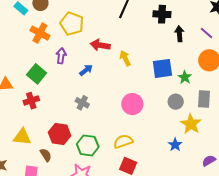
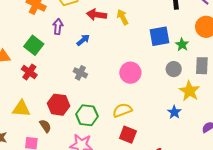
yellow arrow: (125, 58) -> (123, 17), moved
red cross: (31, 101) -> (29, 72), turned -35

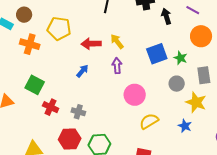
purple arrow: (58, 27) -> (117, 66), moved
red cross: (29, 72) -> (51, 107), moved
gray cross: (80, 73) -> (78, 112), moved
yellow semicircle: (122, 110) -> (149, 121), moved

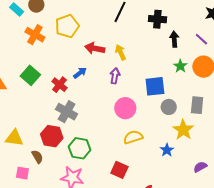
yellow pentagon: (59, 28) -> (67, 26), turned 30
blue square: (157, 54) -> (155, 86), moved
green star: (181, 58) -> (180, 66), moved
red cross: (51, 107) -> (60, 85), moved
gray cross: (78, 112) -> (67, 112), size x1.5

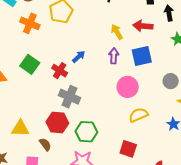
red arrow: (95, 48) -> (143, 26), moved
blue square: (155, 86) -> (142, 56), moved

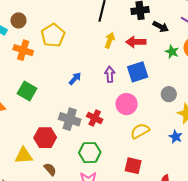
black arrow: (169, 13) -> (161, 27), turned 133
yellow arrow: (117, 32) -> (110, 40), moved, turned 56
red cross: (60, 71) -> (95, 118), moved
red hexagon: (57, 123) -> (45, 138), moved

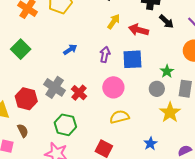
green star: (172, 52) -> (167, 71), moved
blue star: (176, 137) -> (150, 144), moved

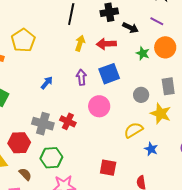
green star: (167, 71) -> (143, 53), moved
yellow semicircle: (119, 117) -> (133, 130), moved
green hexagon: (65, 125) -> (51, 158), moved

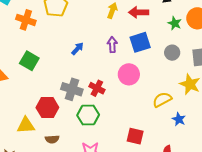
gray circle: (141, 95) -> (172, 53), moved
green hexagon: (51, 158) -> (88, 115), moved
brown semicircle: (25, 174) -> (52, 139), turned 128

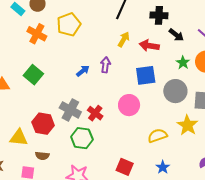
purple arrow: (112, 45) -> (105, 65), moved
gray circle: (172, 53) -> (175, 91), size x1.5
blue star: (179, 119) -> (163, 167), moved

